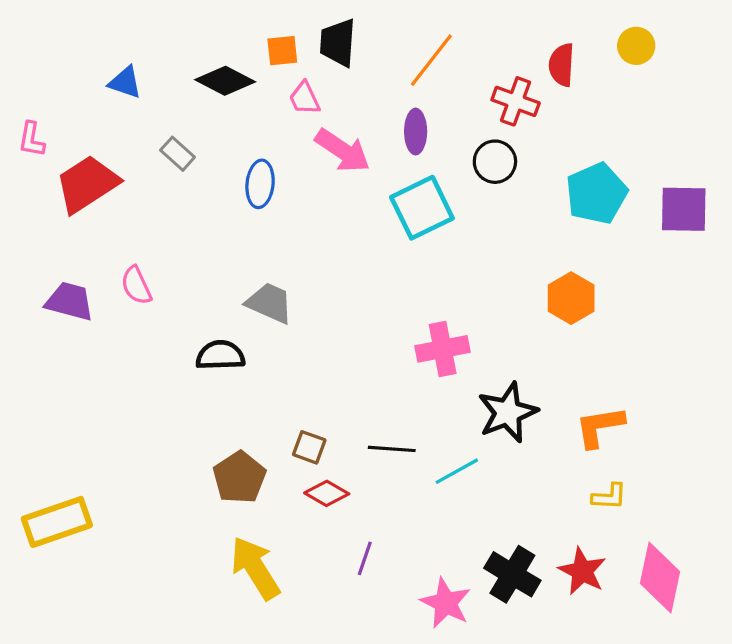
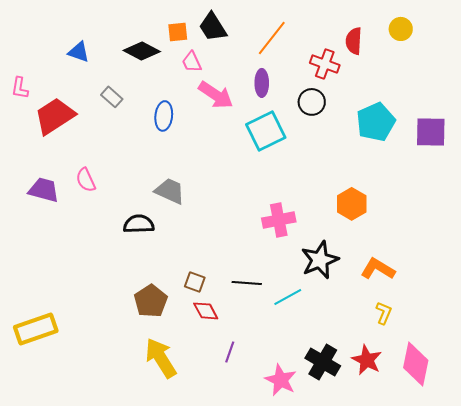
black trapezoid: (338, 43) -> (213, 27), turned -36
orange hexagon: (571, 298) -> (352, 204), moved
orange L-shape: (600, 427) -> (378, 269), turned 40
red diamond: (327, 493) -> (206, 311), turned 32
yellow L-shape: (609, 497) -> (384, 313), turned -70

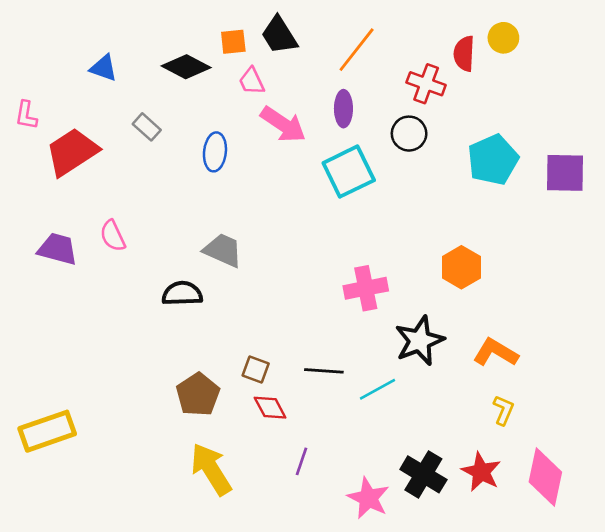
yellow circle: (401, 29) -> (503, 38), moved

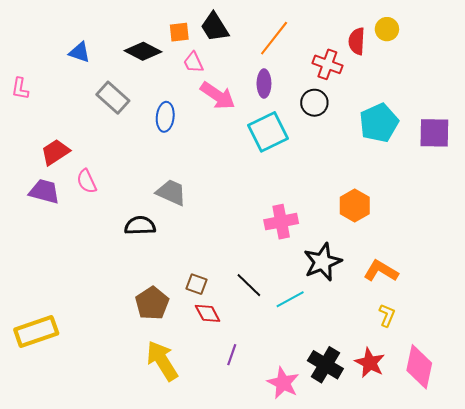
gray rectangle: (147, 127) -> (113, 98), size x1.5
red trapezoid: (72, 152) -> (55, 152), moved, size x0.7
black line: (324, 371) -> (249, 285), turned 40

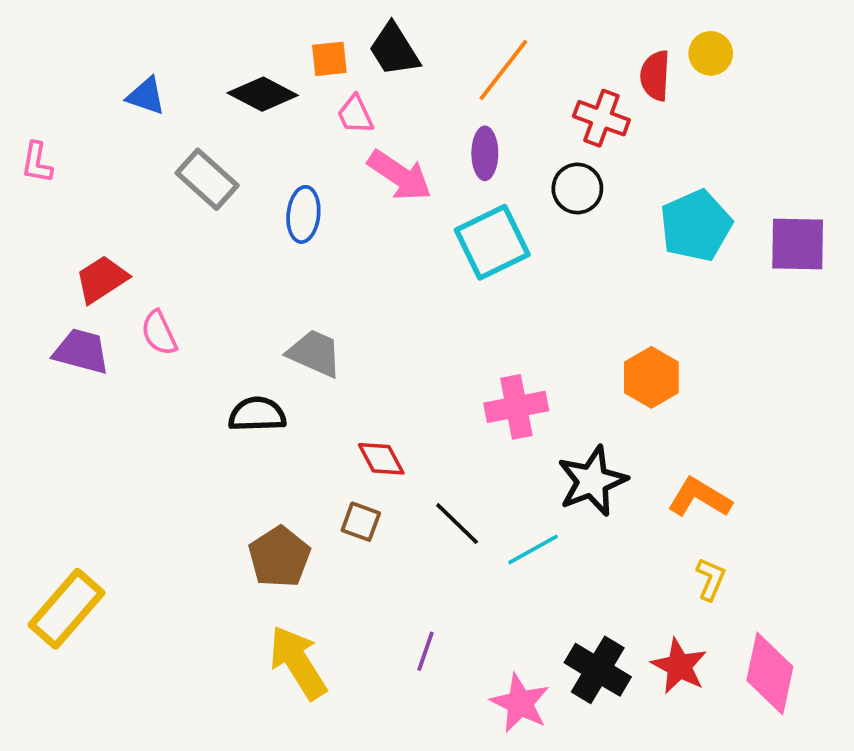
red diamond: (208, 313) -> (381, 459), moved
yellow rectangle: (36, 331) -> (66, 609), turned -30

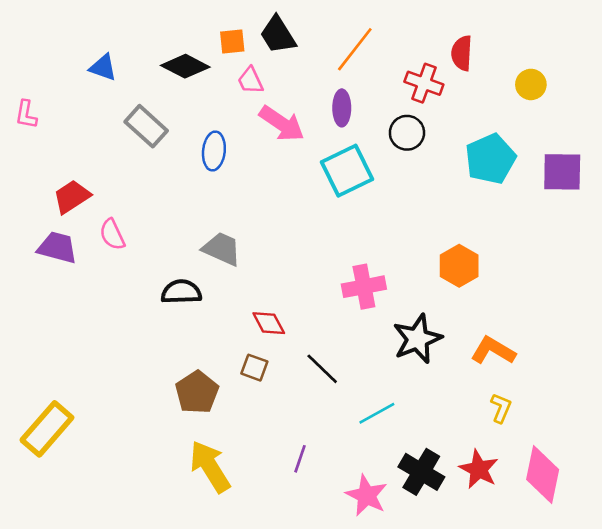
yellow circle: (711, 53) -> (531, 84), moved
cyan line: (533, 549) -> (377, 413), moved

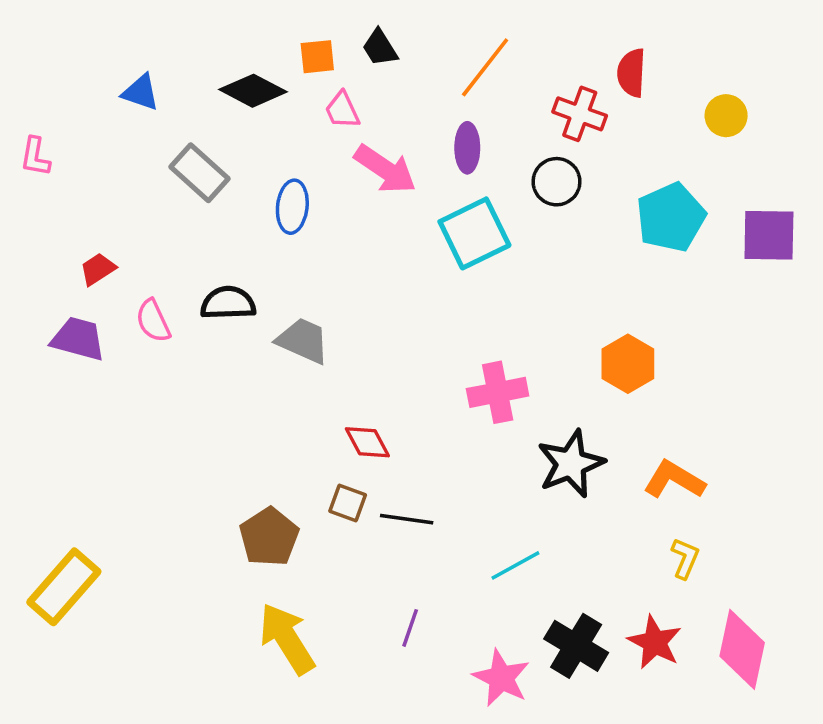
black trapezoid: (278, 35) -> (380, 48), size x0.7
red trapezoid: (72, 197) -> (98, 269), size x0.7
black semicircle: (181, 292) -> (228, 303), moved
black line: (322, 369) -> (407, 519), moved, turned -36

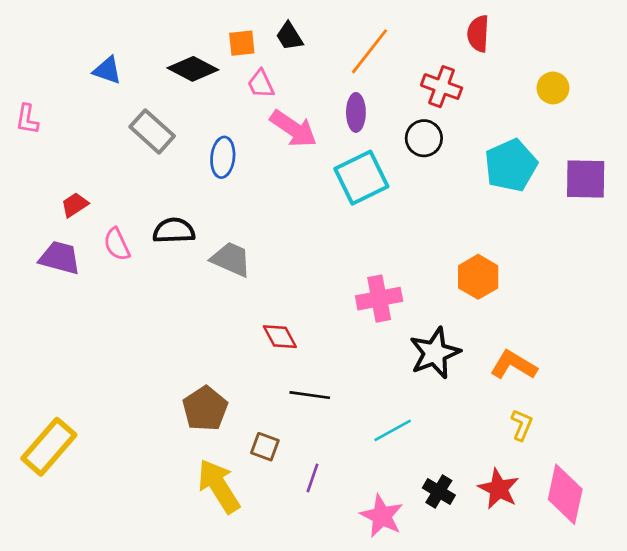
red semicircle: (631, 73) -> (478, 34), moved
brown square: (348, 503) -> (265, 447), moved
black cross: (576, 646) -> (439, 492), size x0.7

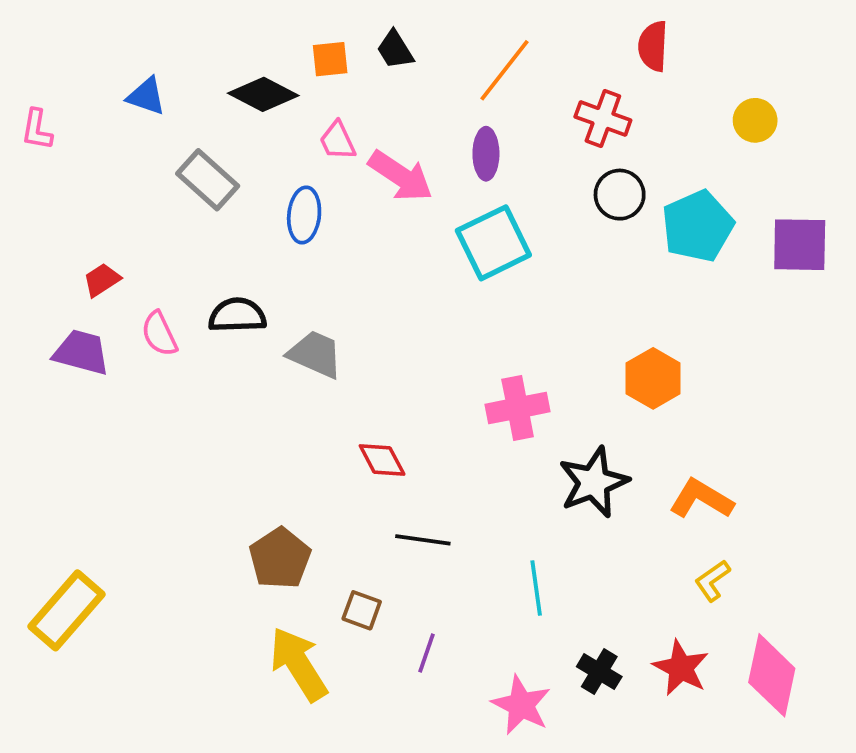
pink trapezoid: (261, 84) -> (338, 141), moved
pink L-shape: (27, 119) -> (37, 130), moved
black circle: (424, 138) -> (620, 195), moved
yellow L-shape: (522, 425) -> (712, 581), turned -148
cyan line: (393, 430) -> (536, 588), turned -69

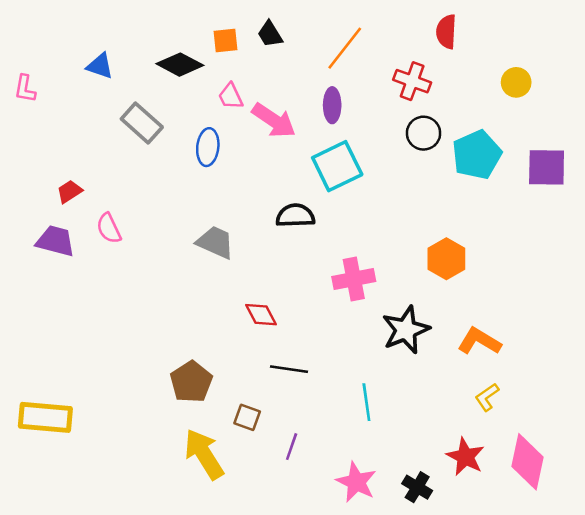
black semicircle: (237, 315) -> (295, 216), moved
yellow rectangle: (67, 610) -> (45, 417), turned 54
black cross: (599, 672) -> (417, 487), moved

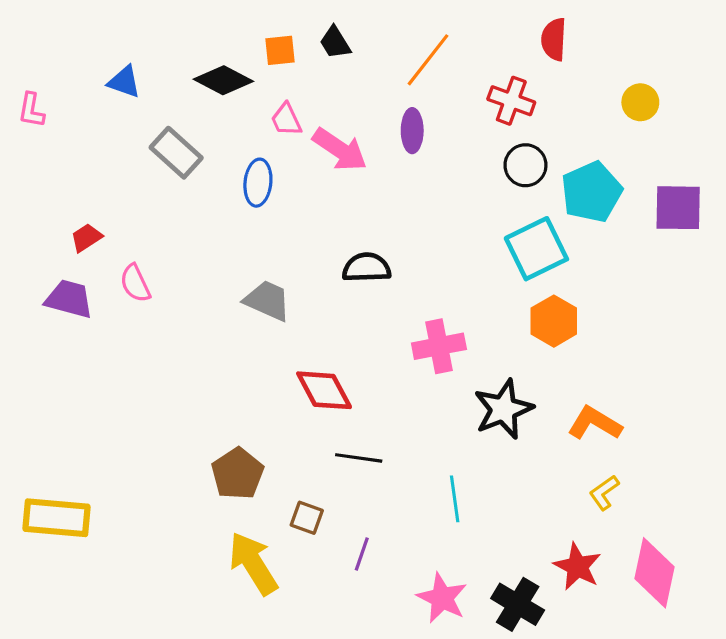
cyan square: (337, 166) -> (536, 249), moved
red diamond: (261, 315) -> (324, 390), size x1.4
black cross: (417, 487) -> (518, 604), size x1.4

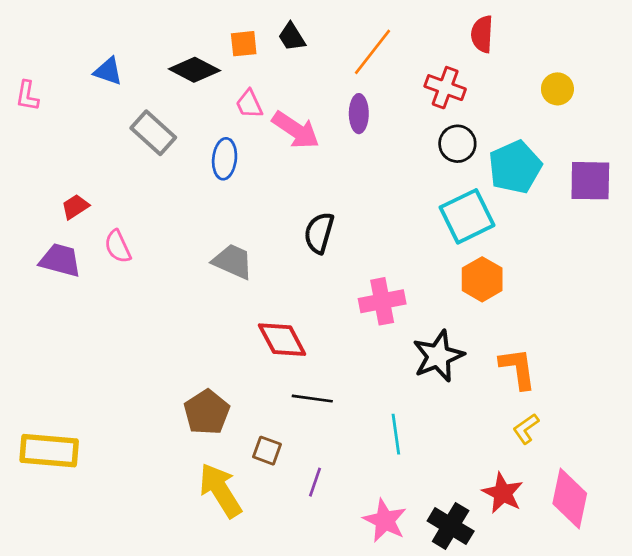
black semicircle: (367, 268) -> (319, 233), turned -72
orange L-shape: (595, 423) -> (518, 368), turned 51

